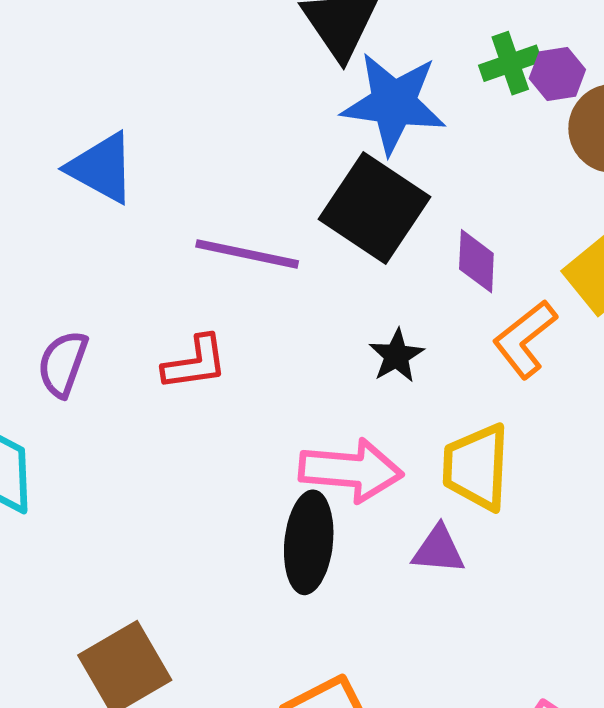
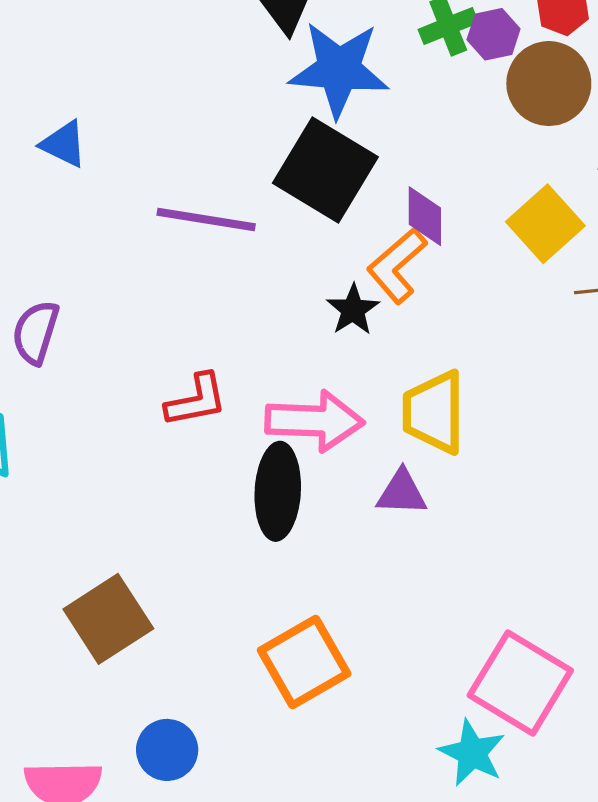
blue triangle: (102, 168) -> (64, 144), size x0.7
orange L-shape: (525, 339) -> (397, 266), moved
red L-shape: (195, 363) -> (196, 400), moved

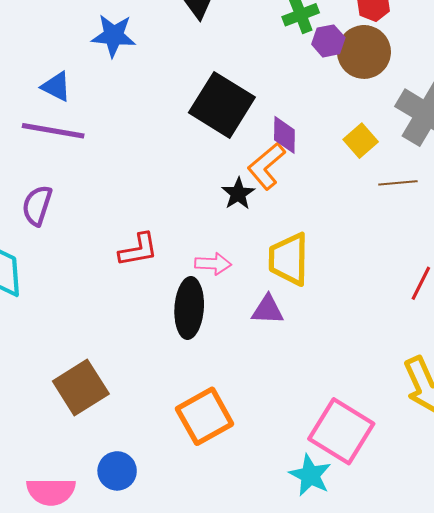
purple hexagon: (494, 34) -> (328, 41), moved
blue star: (339, 69) -> (114, 36), moved, size x0.7
purple line: (206, 219) -> (53, 131), moved
yellow square: (545, 224) -> (361, 141), size x0.7
pink arrow: (315, 421) -> (213, 264), size x0.6

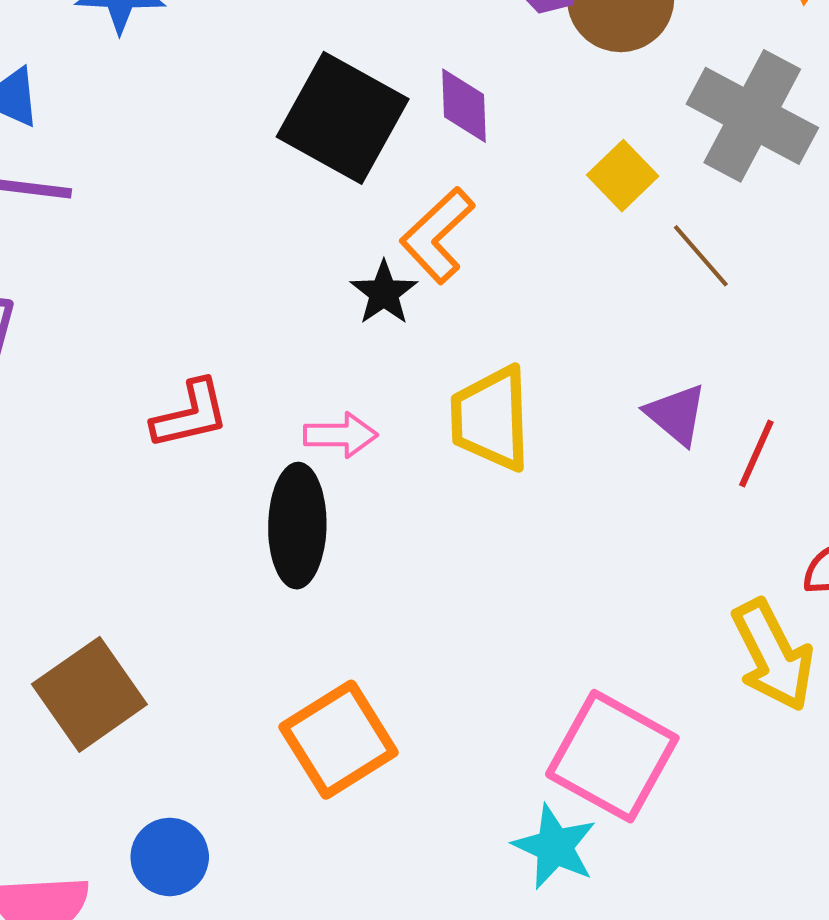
purple diamond: (284, 135) -> (464, 106), moved
brown line: (398, 183) -> (701, 256), turned 57
purple triangle: (268, 310) -> (676, 414), moved, turned 40

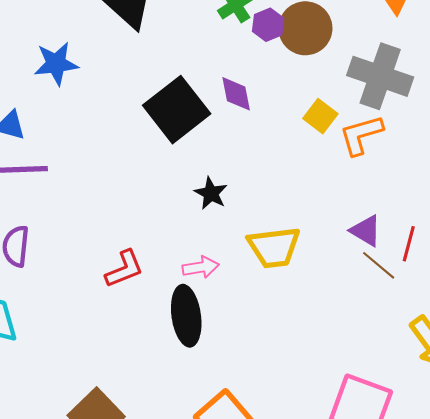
black square: (343, 118) -> (177, 110), turned 32
orange L-shape: (437, 235) -> (361, 135), moved, turned 36
brown line: (701, 256) -> (379, 265), moved
yellow trapezoid: (491, 418) -> (274, 247), turned -86

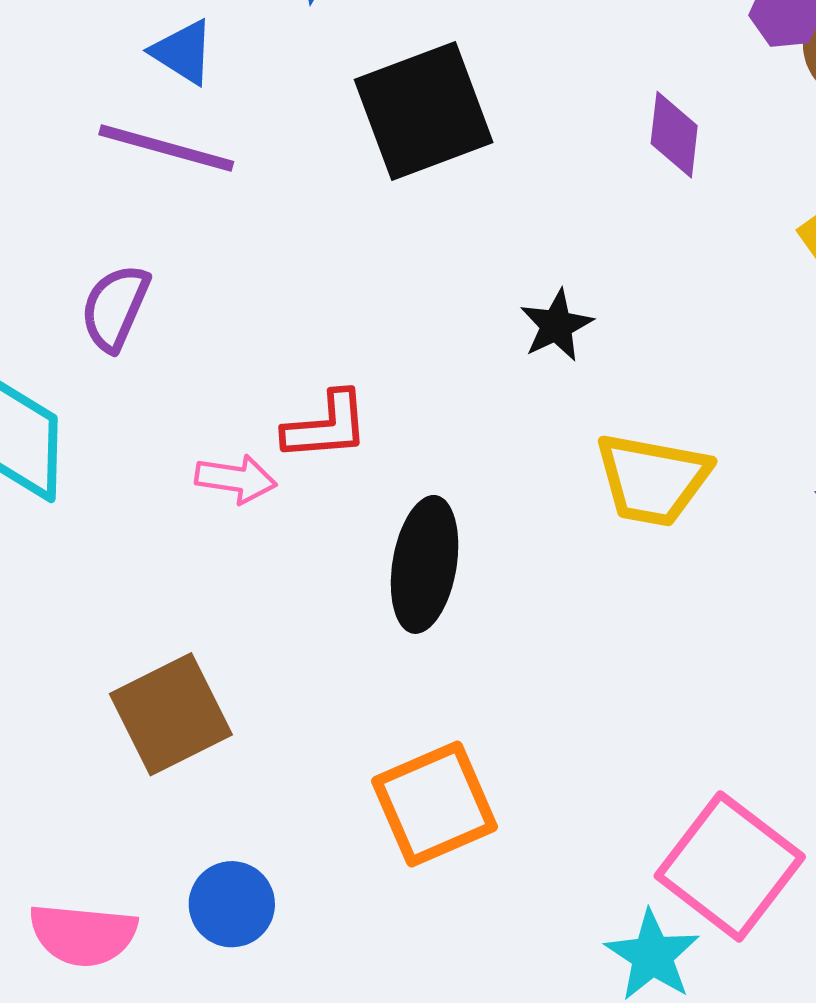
black square: (177, 110) -> (424, 111), moved
pink arrow: (201, 267) -> (236, 479), moved

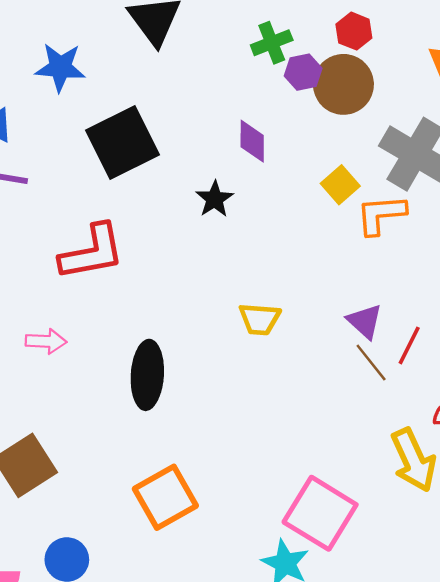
black star: (556, 325) -> (215, 199), moved
red L-shape: (326, 426) -> (92, 252), moved, size x1.5
yellow trapezoid: (652, 479) -> (260, 319), size x0.7

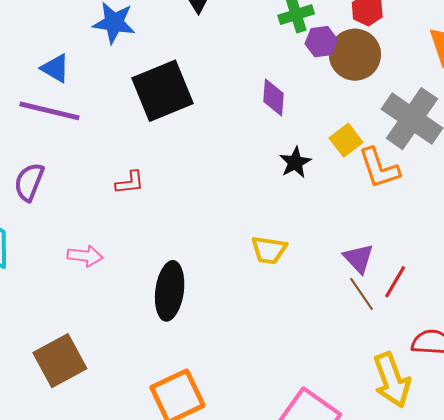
black star: (215, 199) -> (295, 162), moved
orange L-shape: (381, 215) -> (379, 168), turned -108
red L-shape: (92, 252) -> (130, 183), size x0.5

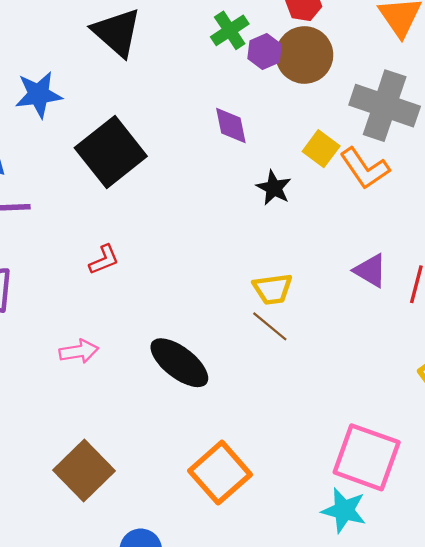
black ellipse: (170, 291) -> (179, 363), turned -44
brown line: (361, 294) -> (270, 326), moved

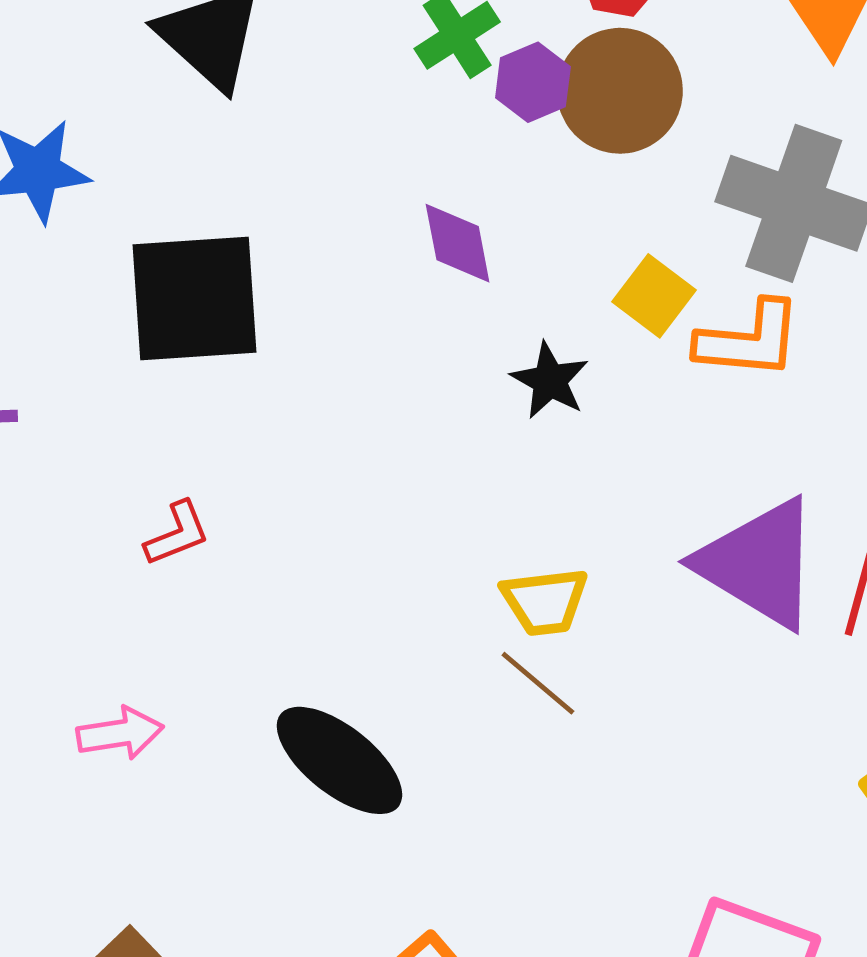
black square: (111, 152) -> (195, 299), turned 34
orange L-shape: (365, 168) -> (749, 340), turned -51
purple triangle: (370, 271) -> (759, 563), size x1.8

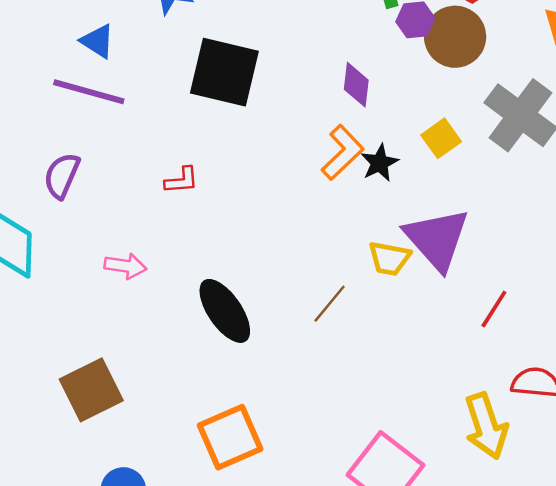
orange L-shape: (749, 340) -> (343, 153), moved, turned -66
purple triangle: (759, 563) -> (437, 239), moved
yellow trapezoid: (545, 601) -> (389, 258), moved
brown line: (538, 683) -> (330, 304), turned 72

